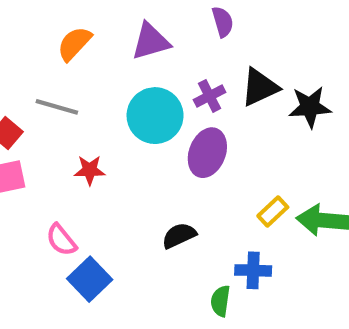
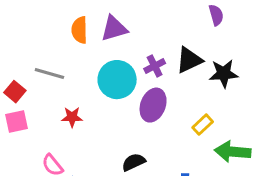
purple semicircle: (223, 22) -> (216, 15), moved
orange semicircle: (74, 44) -> (79, 30), moved, turned -44
yellow rectangle: (273, 212) -> (203, 125), moved

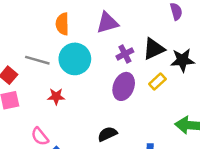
purple triangle: (114, 28) -> (107, 23), moved
cyan circle: (117, 80) -> (75, 59), moved
yellow rectangle: (203, 125) -> (157, 81), moved

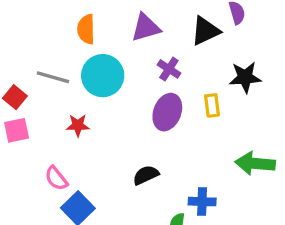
black triangle: (154, 49) -> (205, 31), moved
purple cross: (125, 54) -> (169, 69), turned -30
yellow rectangle: (157, 81) -> (212, 105), turned -54

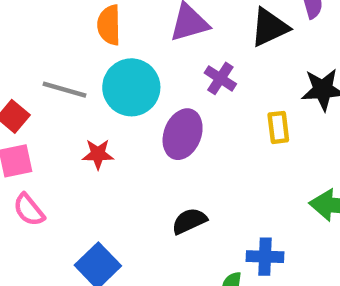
purple ellipse: (167, 112) -> (183, 134), moved
pink semicircle: (56, 178) -> (29, 210), moved

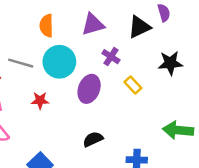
yellow rectangle: (278, 127) -> (133, 85), moved, turned -36

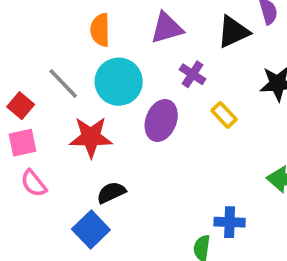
gray line: (21, 63) -> (63, 84), turned 30
red star: (40, 100) -> (91, 137), size x1.6
black semicircle: (93, 139) -> (111, 193), moved

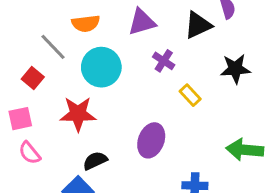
orange semicircle: (100, 30) -> (86, 23), turned -96
gray line: (63, 84) -> (53, 47), moved
red square: (21, 106) -> (33, 78), moved
purple ellipse: (161, 120) -> (151, 140), moved

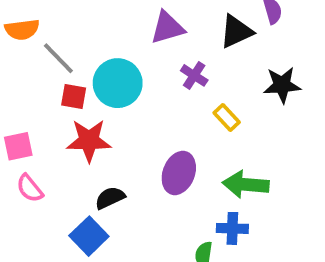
orange semicircle: (86, 23) -> (22, 30), moved
red square: (33, 78) -> (74, 96), moved, turned -30
green arrow: (245, 150) -> (246, 184), moved

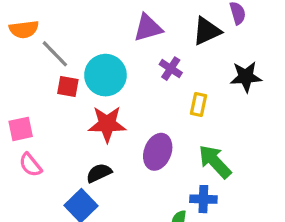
yellow rectangle: (227, 118) -> (198, 104), turned 55
red star: (89, 140) -> (107, 124), moved
green arrow: (246, 184) -> (215, 162), turned 42

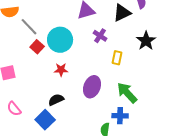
black star: (246, 77) -> (146, 41), turned -30
red square: (68, 87) -> (37, 47), turned 32
red star: (107, 124) -> (61, 70), size x0.6
pink semicircle: (30, 165) -> (14, 109), moved

